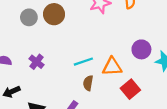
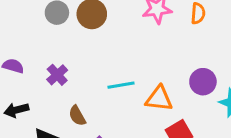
brown semicircle: (88, 83) -> (77, 116), moved, turned -48

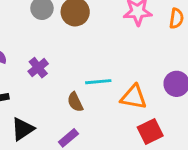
brown semicircle: (77, 116) -> (75, 102), moved

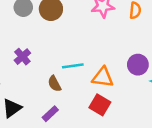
red square: (150, 132) -> (100, 105), moved, turned -30

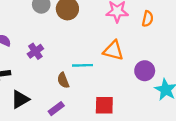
orange triangle: (103, 77) -> (113, 51), moved
red square: (100, 105) -> (104, 105), turned -36

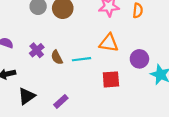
brown semicircle: (63, 80) -> (57, 57), moved
red square: (104, 105) -> (111, 79), moved

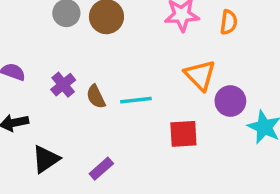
orange triangle: (109, 43) -> (200, 75), moved, turned 36

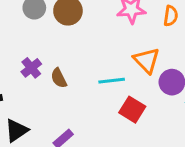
cyan line: (136, 100) -> (112, 81), moved
red square: (183, 134) -> (132, 110), turned 35

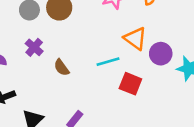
purple cross: (31, 68) -> (34, 47), moved

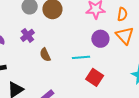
orange triangle: (135, 39) -> (125, 36), moved
purple circle: (161, 54) -> (100, 39), moved

